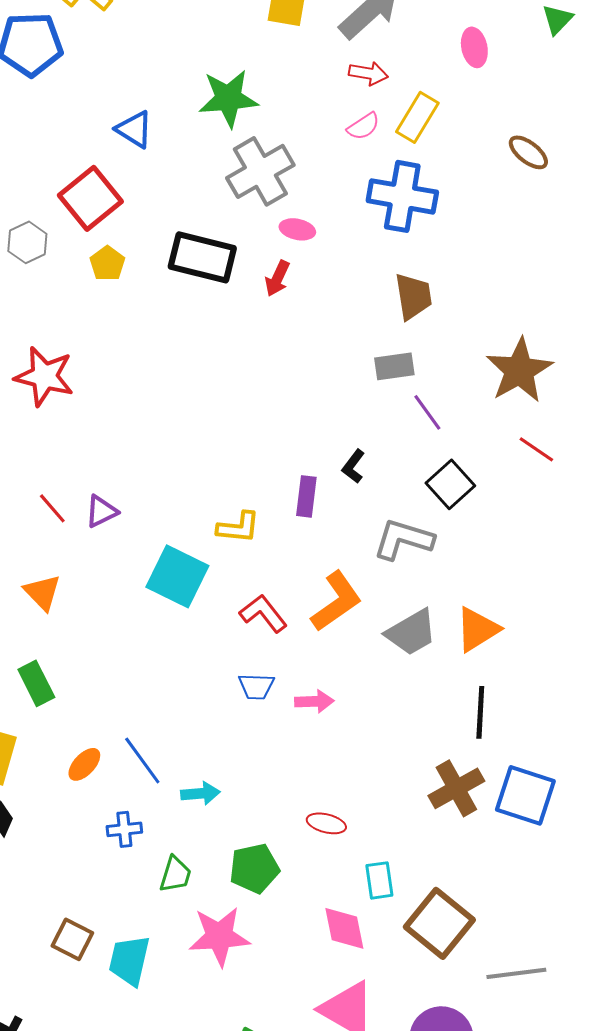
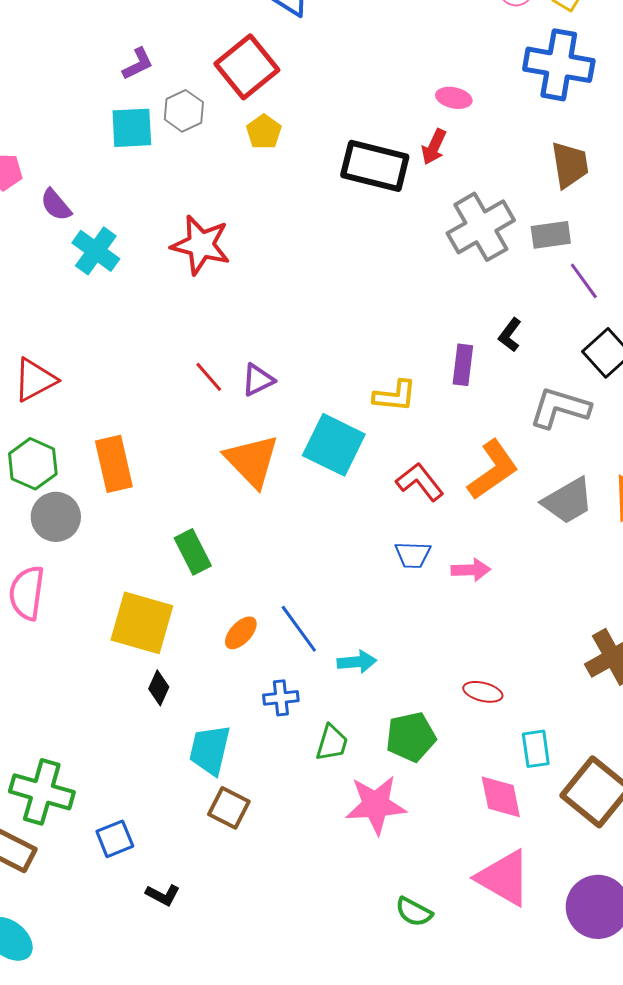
gray cross: (260, 171) -> (481, 227), moved
black rectangle: (202, 257) -> (375, 166), moved
orange triangle: (42, 592) -> (252, 461), moved, size x1.5
cyan trapezoid: (129, 960) -> (210, 750), moved

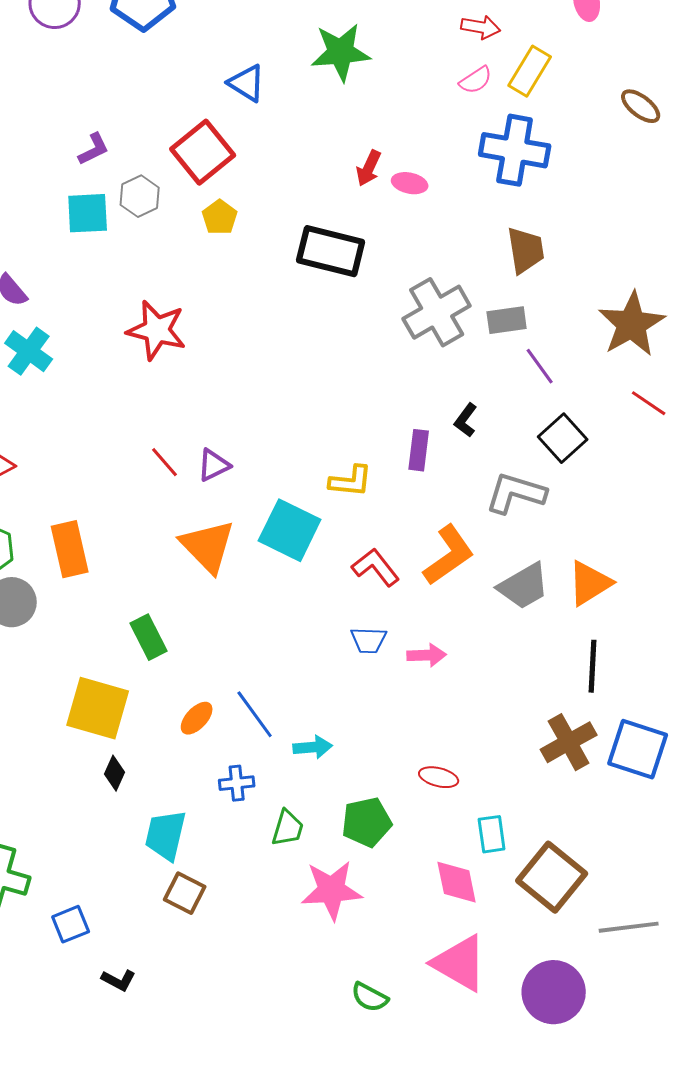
red arrow: (434, 147) -> (369, 168), moved
cyan cross: (96, 251) -> (29, 351), moved

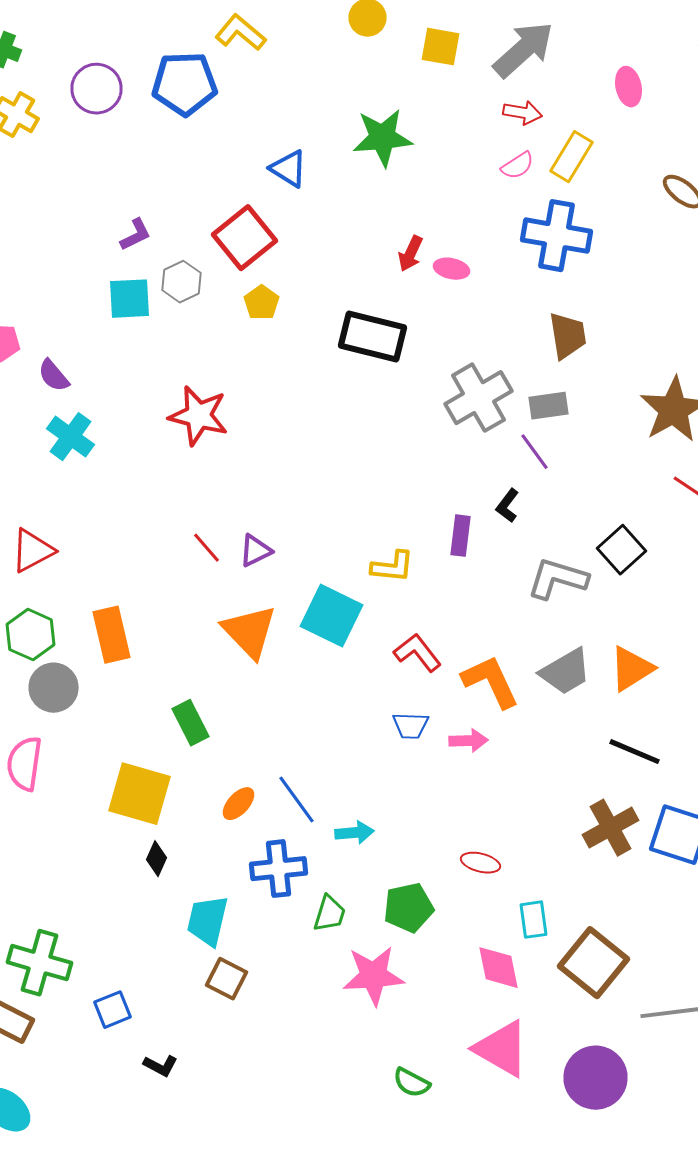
purple line: (540, 366) -> (534, 452), moved
black square: (563, 438) -> (622, 550), moved
orange L-shape: (449, 555) -> (490, 682), moved, turned -80
black line: (593, 666) -> (634, 752), turned -70
blue cross: (237, 783) -> (278, 869), size x1.6

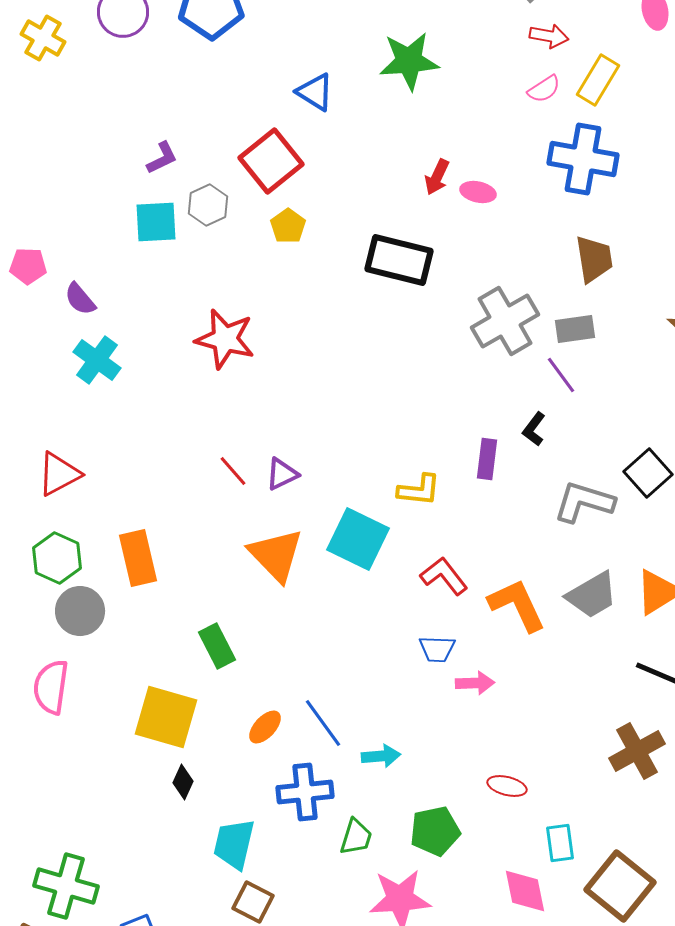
pink arrow: (468, 741) -> (475, 683), moved

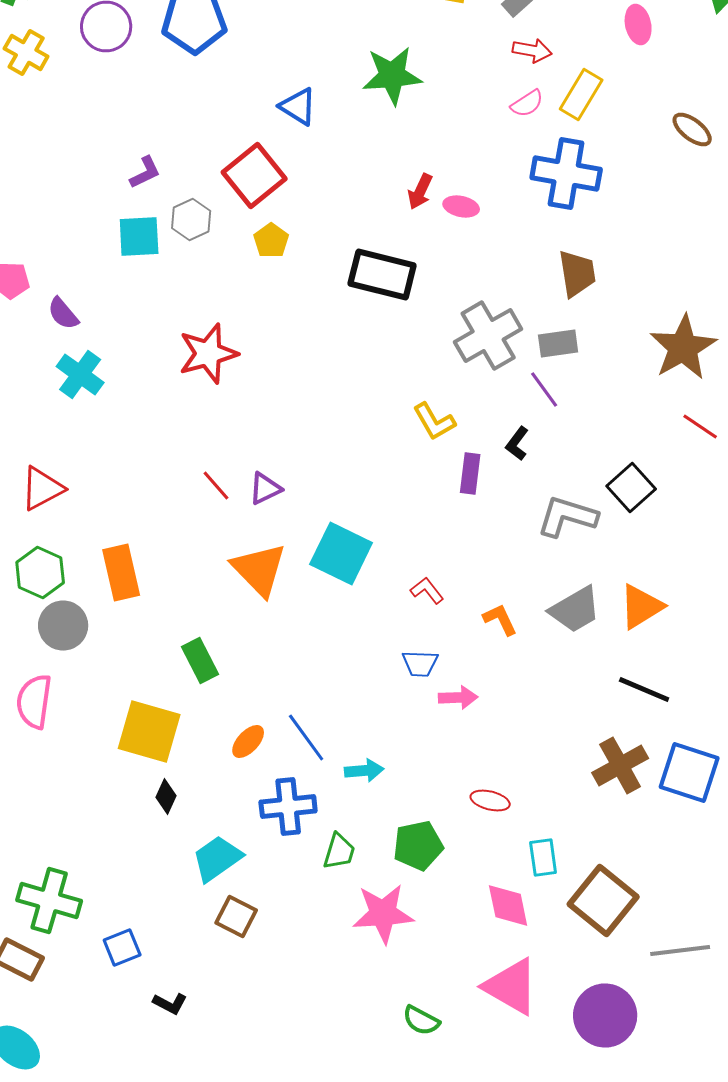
red star: (225, 339) -> (208, 354), turned -30
yellow L-shape: (419, 490) -> (434, 422), moved, turned 54
red L-shape: (444, 576) -> (427, 590), size x0.7
orange L-shape: (517, 605) -> (500, 620), size x0.6
cyan trapezoid: (234, 844) -> (217, 858), turned 42

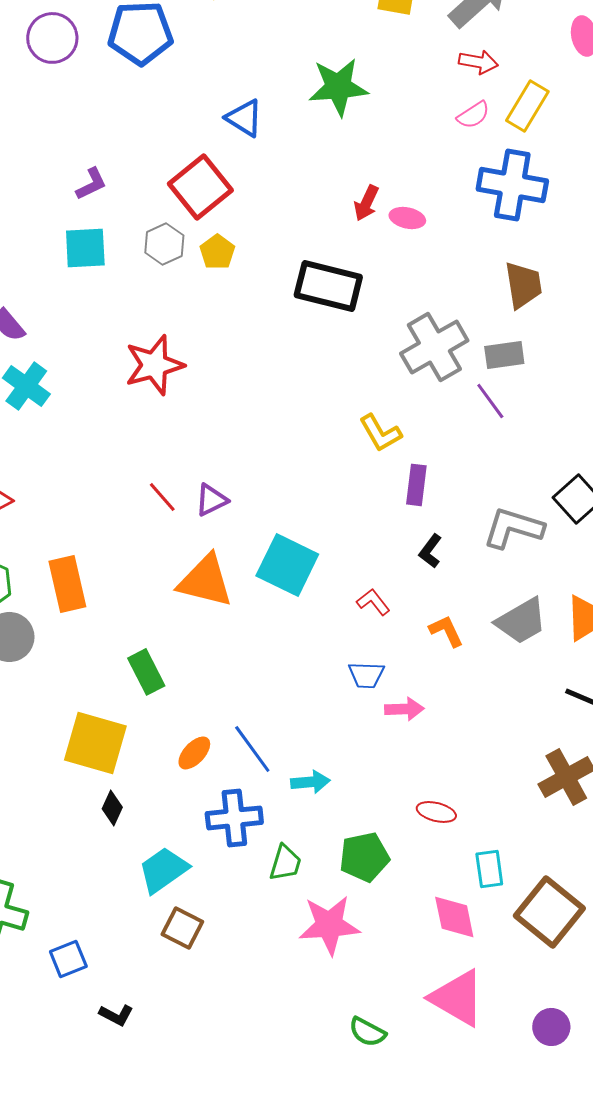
gray hexagon: (191, 220) -> (164, 244), moved
black L-shape: (517, 444) -> (430, 551), moved
orange triangle: (259, 570) -> (205, 581), turned -32
purple circle: (605, 1016) -> (551, 1027), size x0.6

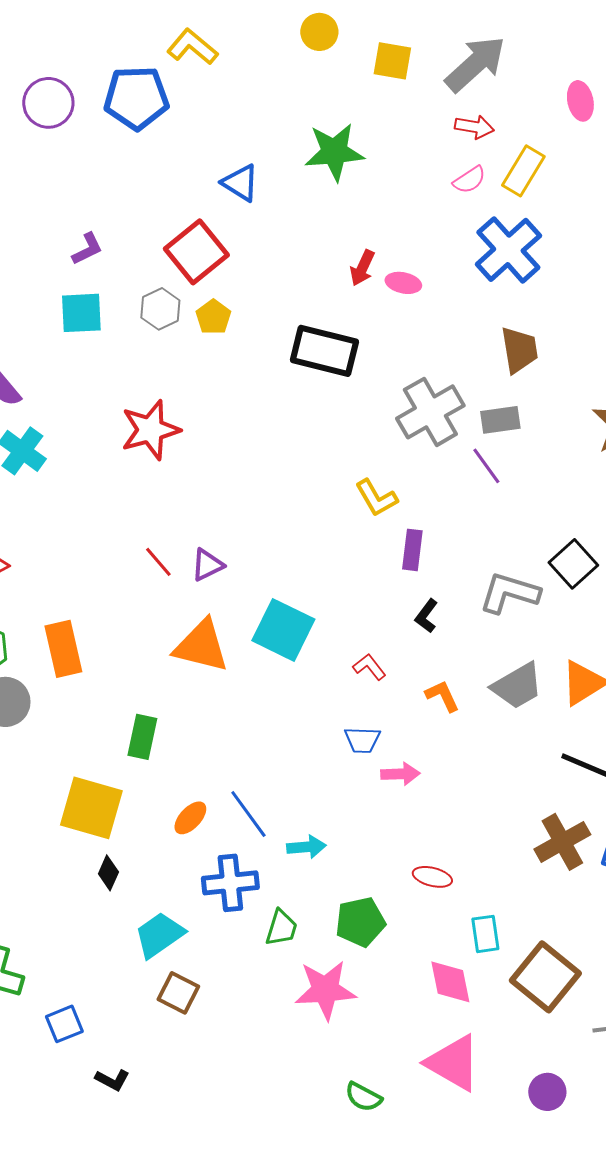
blue cross: (512, 185) -> (508, 250), turned 38
green rectangle: (146, 672) -> (142, 737), turned 39

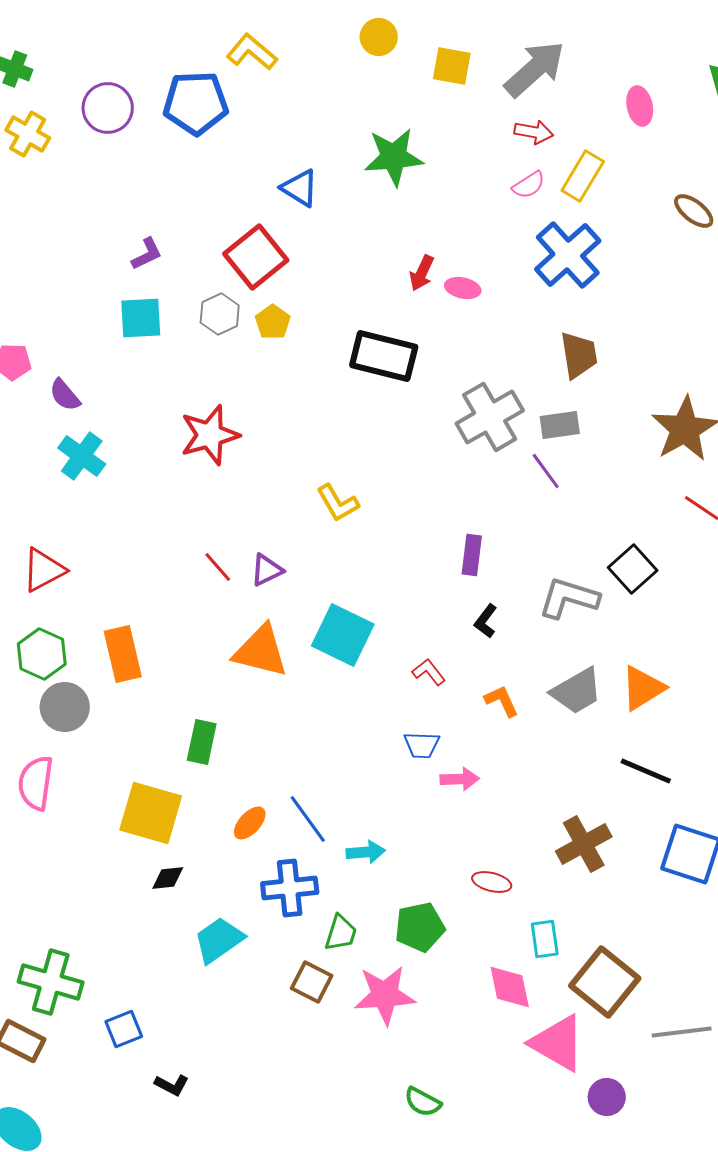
yellow L-shape: (376, 498) -> (338, 503), moved
brown cross: (562, 842) -> (584, 844), moved
black diamond: (108, 873) -> (168, 878), turned 60
brown square: (178, 993) -> (312, 982), moved
pink triangle: (453, 1063) -> (558, 1043), moved

